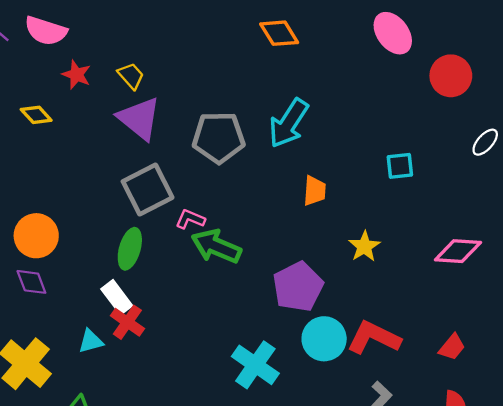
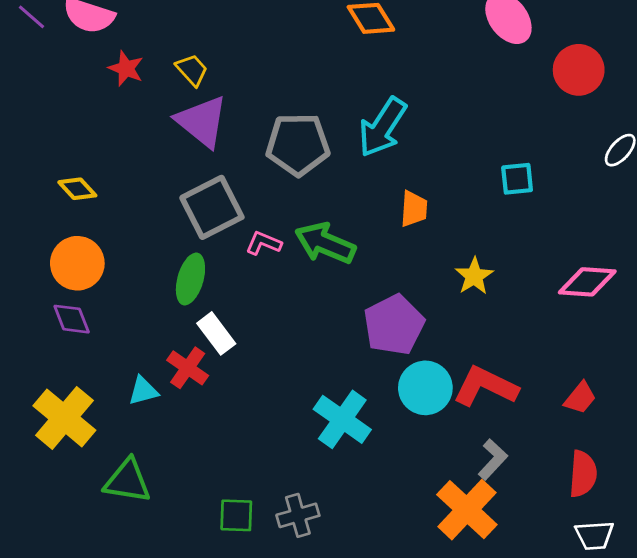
yellow diamond: (36, 115) -> (77, 189), moved
green arrow: (216, 246) -> (325, 243), moved
white rectangle: (117, 297) -> (216, 333), moved

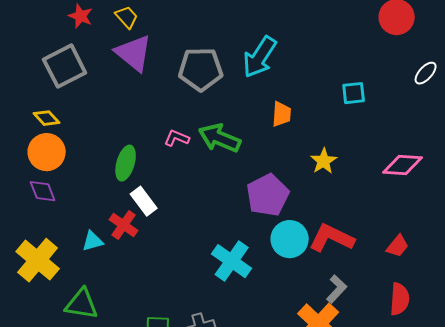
yellow diamond: (77, 189) -> (47, 118), moved
gray square: (212, 207) -> (65, 66), moved

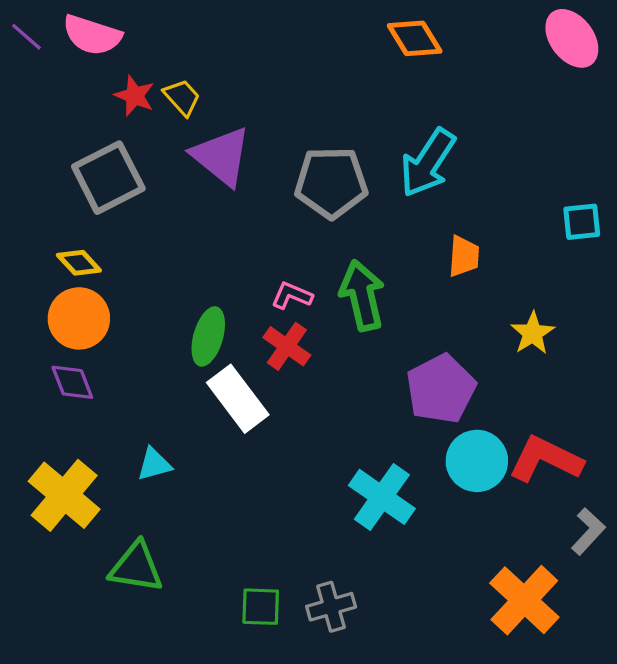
yellow trapezoid: (127, 17) -> (182, 97), moved
green arrow: (220, 138) -> (362, 296), turned 54
white rectangle: (144, 201) -> (238, 399), size x1.4
red cross: (124, 225) -> (287, 346), moved
gray L-shape: (337, 289) -> (588, 531), moved

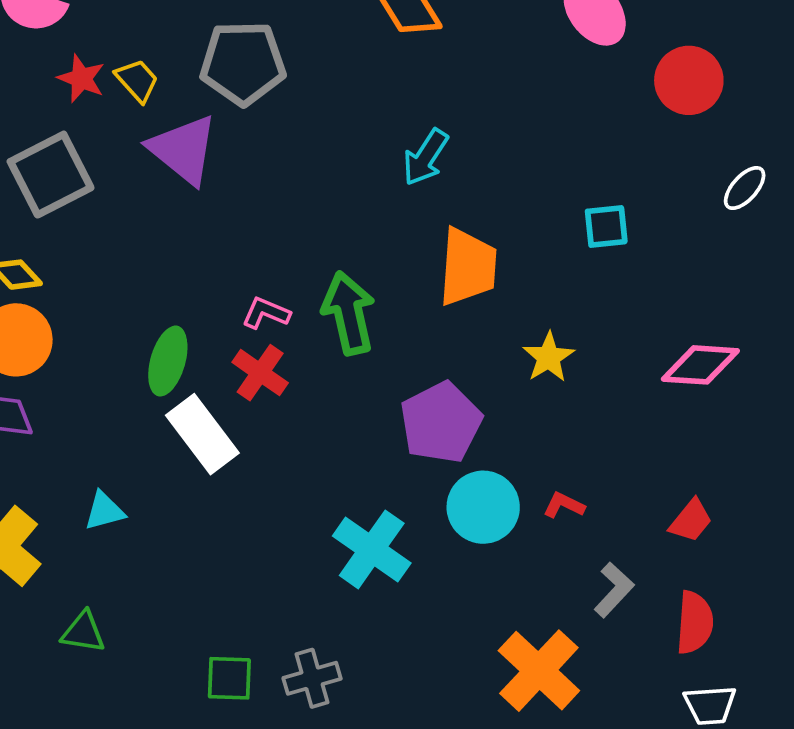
cyan arrow: (428, 163) -> (425, 157), size x0.7
gray pentagon: (331, 183) -> (243, 63), moved
orange trapezoid: (464, 256) -> (468, 267), size x1.6
red L-shape: (546, 459) -> (564, 505), size x0.5
green triangle: (136, 567) -> (83, 632), size x0.7

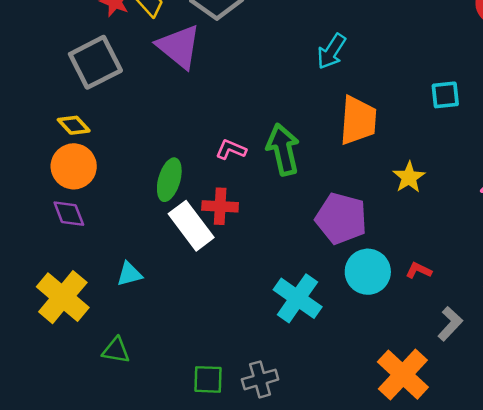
red cross: (260, 373) -> (220, 206), moved, turned -32
purple pentagon: (441, 423) -> (341, 218), turned -30

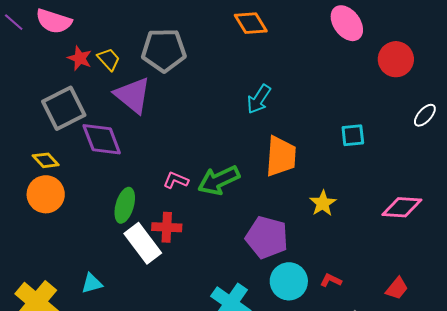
green arrow: (283, 149) -> (219, 180), turned -102
purple diamond: (69, 214) -> (102, 139), moved, size x1.5

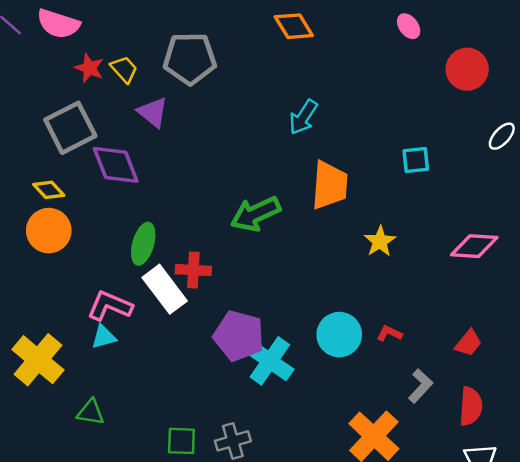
pink ellipse: (347, 23) -> (409, 26), size x0.6
purple triangle: (133, 95) -> (153, 112), size x0.7
pink L-shape: (176, 180) -> (110, 306), moved, size x1.5
purple pentagon: (267, 237) -> (239, 336), moved

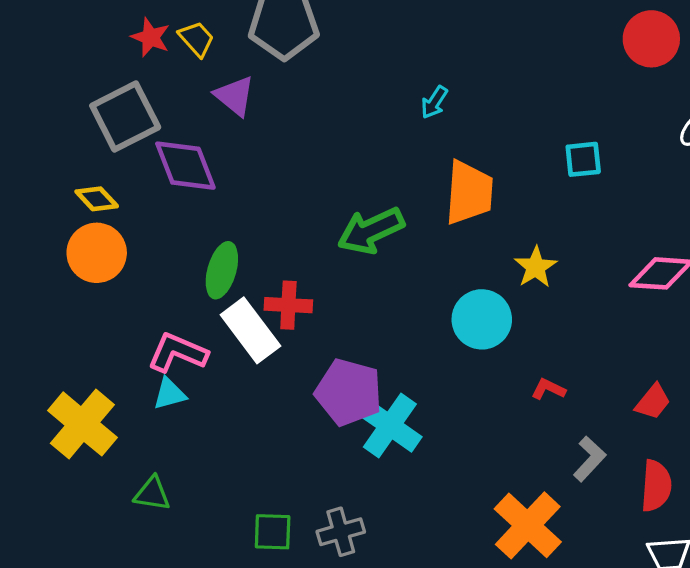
cyan arrow: (303, 117) -> (434, 102), size x0.7
cyan circle: (339, 335) -> (482, 319), moved

